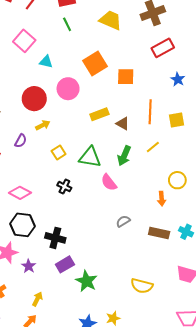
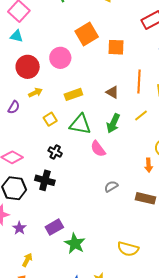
cyan triangle: (46, 62) -> (17, 36), moved
yellow rectangle: (99, 114) -> (73, 94), moved
black cross: (55, 238) -> (45, 180), moved

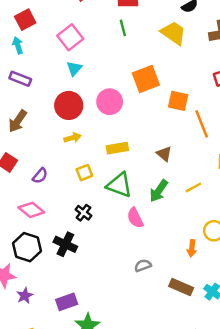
cyan triangle: (17, 36) -> (74, 68), moved, turned 48
orange line: (139, 81) -> (202, 124), moved, turned -35
purple semicircle: (14, 107) -> (40, 176), moved

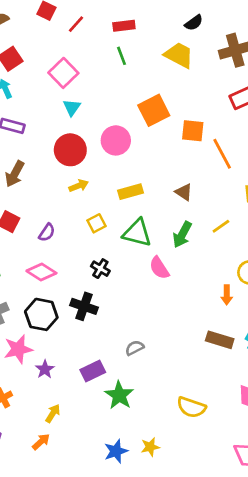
gray semicircle: (143, 265) -> (135, 348), moved

